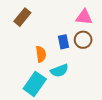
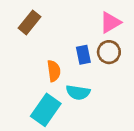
pink triangle: (84, 17) -> (110, 22), turned -36
cyan semicircle: (59, 71) -> (78, 92), turned 30

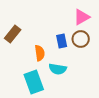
brown rectangle: (30, 22) -> (13, 34), moved
cyan rectangle: (46, 110) -> (34, 82), turned -55

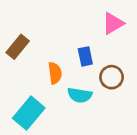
brown circle: (81, 39) -> (112, 77), moved
cyan rectangle: (34, 82) -> (29, 113), moved, turned 60

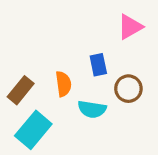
brown rectangle: (18, 47) -> (21, 90), moved

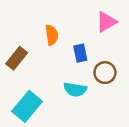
orange semicircle: (63, 84) -> (52, 35), moved
brown rectangle: (21, 90) -> (17, 58), moved

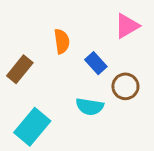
blue rectangle: (80, 53) -> (96, 63), turned -30

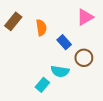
brown rectangle: (20, 69) -> (13, 21), moved
cyan rectangle: (32, 127) -> (42, 85), moved, size x0.6

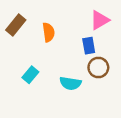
blue rectangle: (64, 42) -> (89, 46), moved, turned 32
cyan rectangle: (42, 85) -> (30, 75), moved

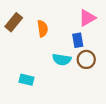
cyan rectangle: (30, 75) -> (27, 80), moved, turned 64
cyan semicircle: (70, 83) -> (62, 59), moved

